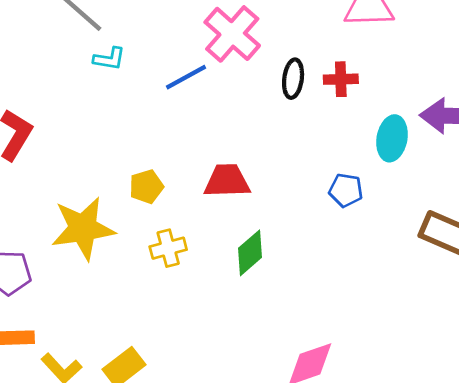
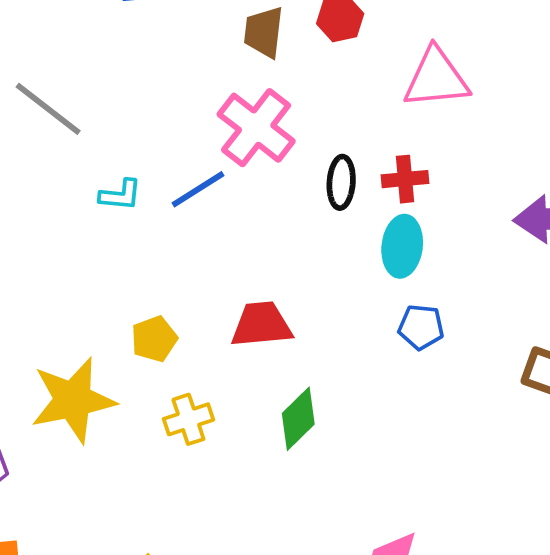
cyan L-shape: (109, 59) -> (120, 195), moved
cyan ellipse: (392, 138) -> (402, 246), moved

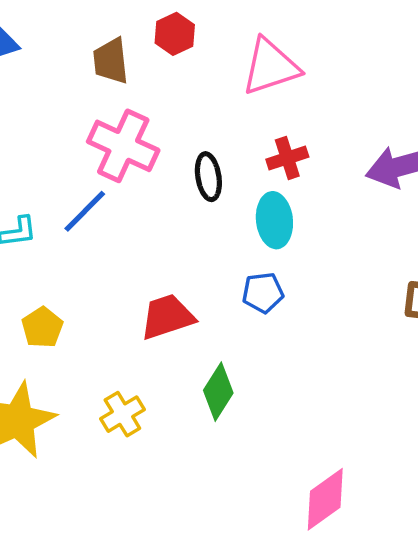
red cross: (405, 179) -> (287, 158), moved
blue pentagon: (421, 327) -> (263, 293), moved
yellow pentagon: (154, 339) -> (42, 327), moved

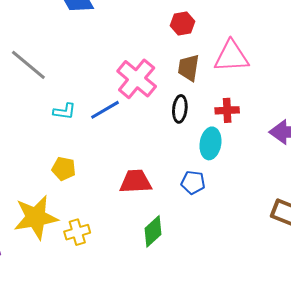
brown trapezoid: (111, 61) -> (189, 68), moved
yellow pentagon: (42, 327) -> (64, 169), turned 30
yellow cross: (122, 414) -> (77, 232), moved

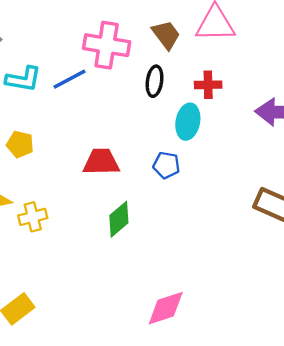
brown trapezoid: (189, 68) -> (166, 35), turned 132
pink cross: (137, 79) -> (107, 45), turned -33
cyan L-shape: (64, 111) -> (23, 79), size x1.4

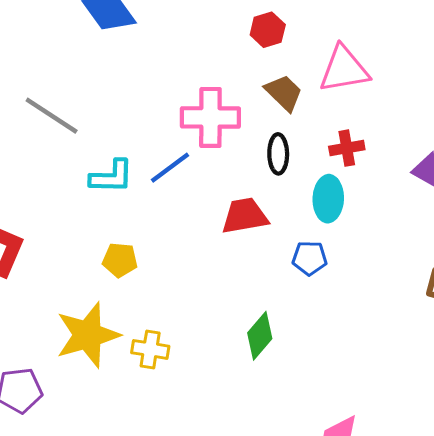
red trapezoid: (101, 162) -> (245, 216), moved
yellow cross: (33, 217) -> (150, 349), turned 32

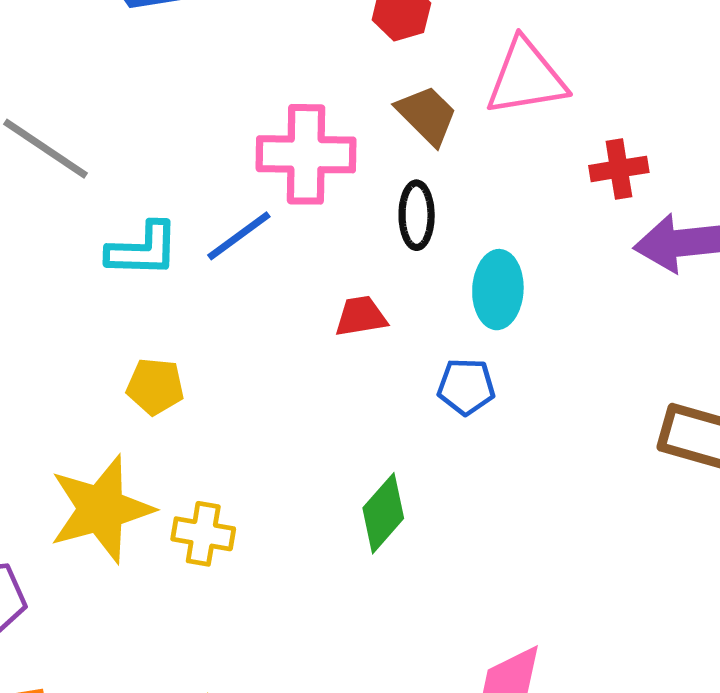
red cross: (347, 148) -> (619, 169), moved
red trapezoid: (245, 216) -> (361, 316), size x0.7

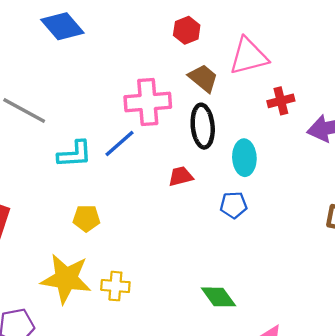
red cross: (619, 169) -> (281, 101), moved
black ellipse: (417, 215) -> (203, 126), size x1.4
yellow star: (101, 509) -> (66, 279), turned 30
green diamond: (383, 513) -> (219, 297), moved, turned -72

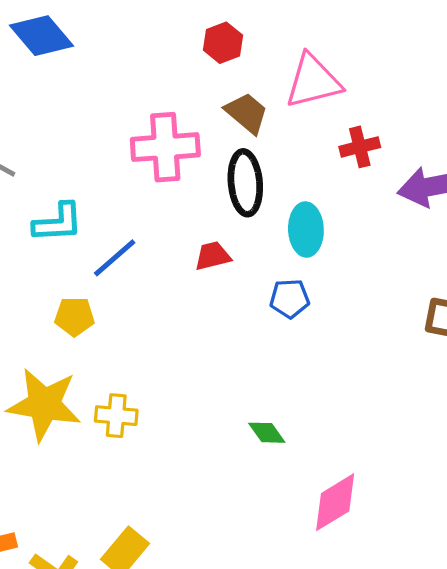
blue line: (119, 144) -> (115, 258), moved
green diamond: (219, 297) -> (267, 433), size x0.7

